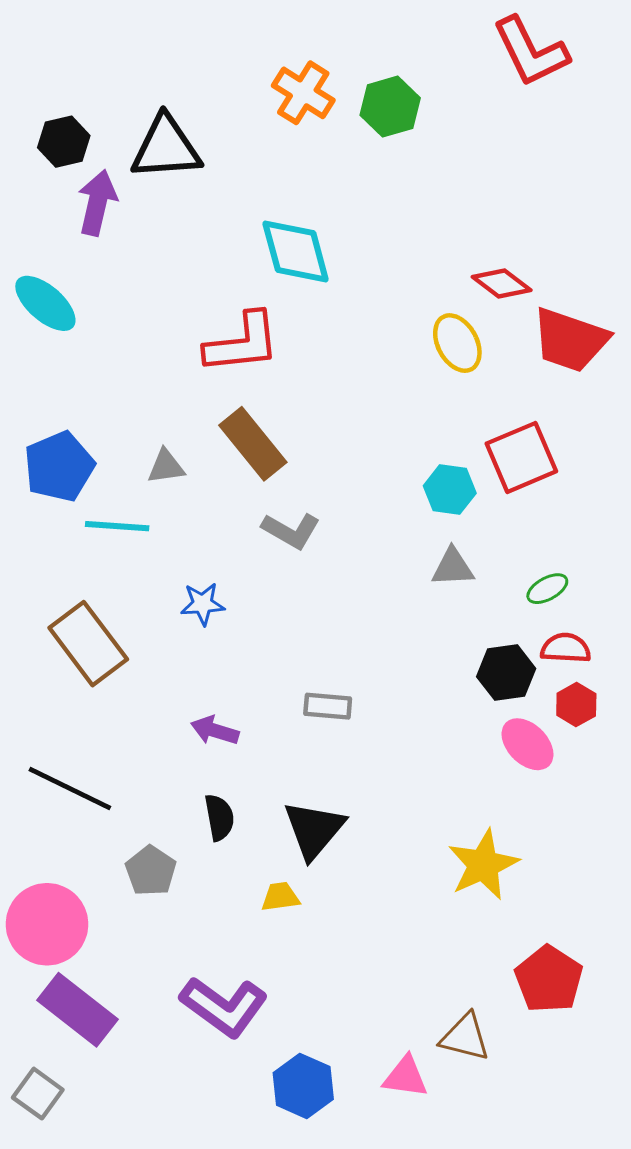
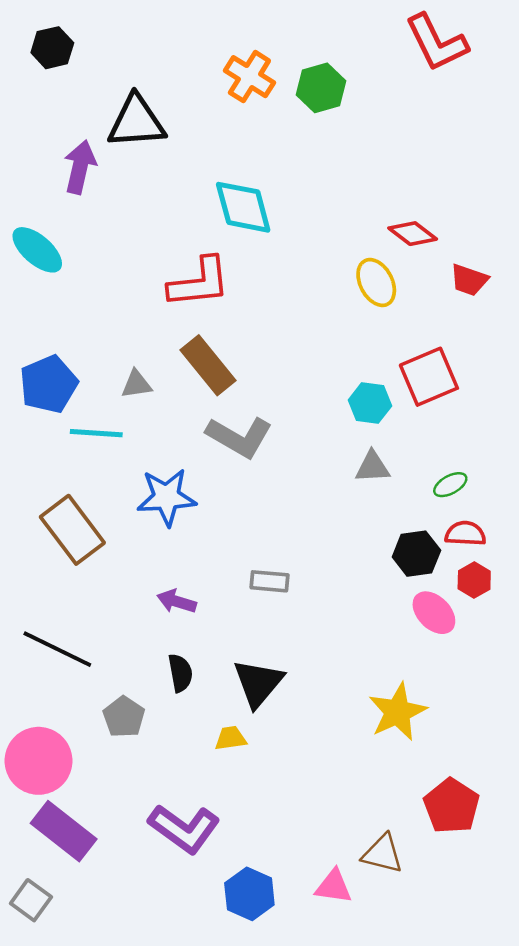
black hexagon: (64, 142) -> (52, 48), moved
red trapezoid: (570, 340) -> (469, 280), size x0.6
gray L-shape: (291, 531) -> (239, 437), size x1.4
blue star: (203, 604) -> (167, 497), size x1.6

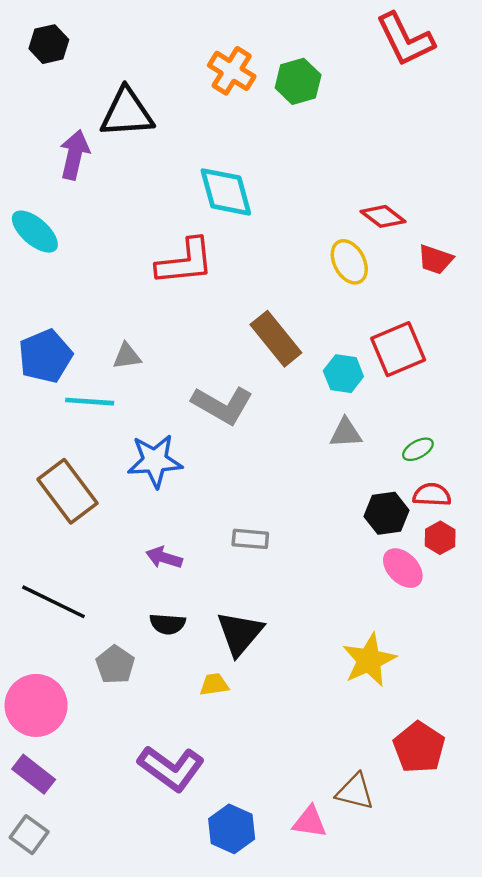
brown rectangle: (208, 365) -> (276, 339), moved
black semicircle: (180, 673) -> (168, 624), turned 104
purple rectangle: (64, 831) -> (34, 774), moved, size x0.7

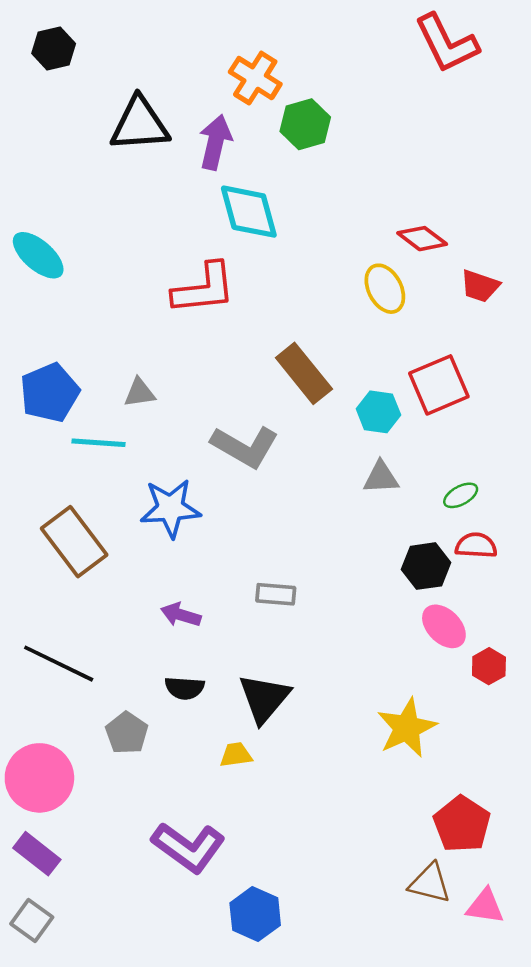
green hexagon: (298, 81) -> (305, 124), moved
purple arrow: (74, 155) -> (215, 142), moved
red hexagon: (440, 538) -> (489, 666), moved
brown triangle: (355, 792) -> (430, 883), moved
pink triangle: (310, 822) -> (485, 906), moved

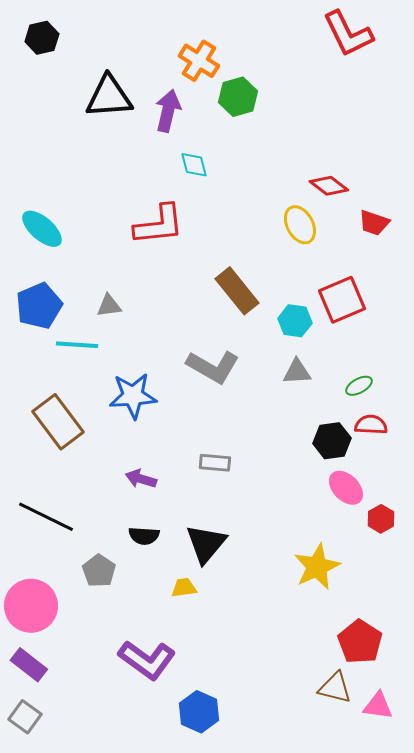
cyan diamond: (249, 212) -> (194, 165), size x0.6
cyan ellipse: (38, 255) -> (42, 229), moved
gray L-shape: (245, 447) -> (213, 367), moved

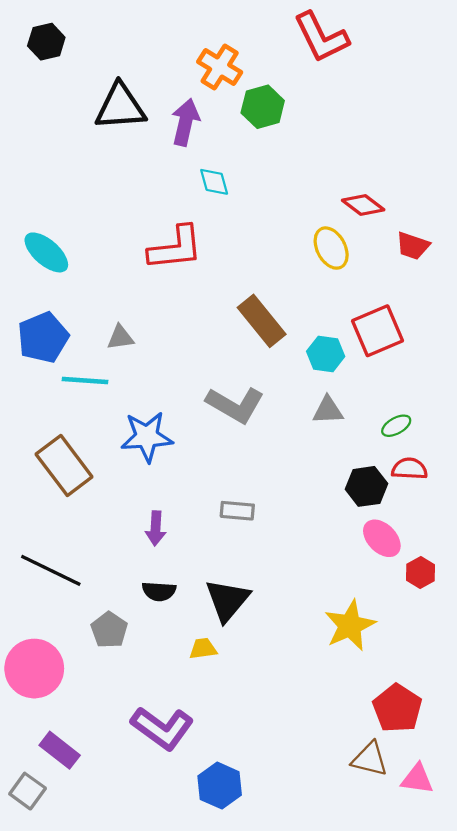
red L-shape: (348, 34) -> (321, 37), moved
purple arrow: (141, 479) -> (156, 528), turned -104
purple rectangle: (29, 665) -> (60, 750), moved

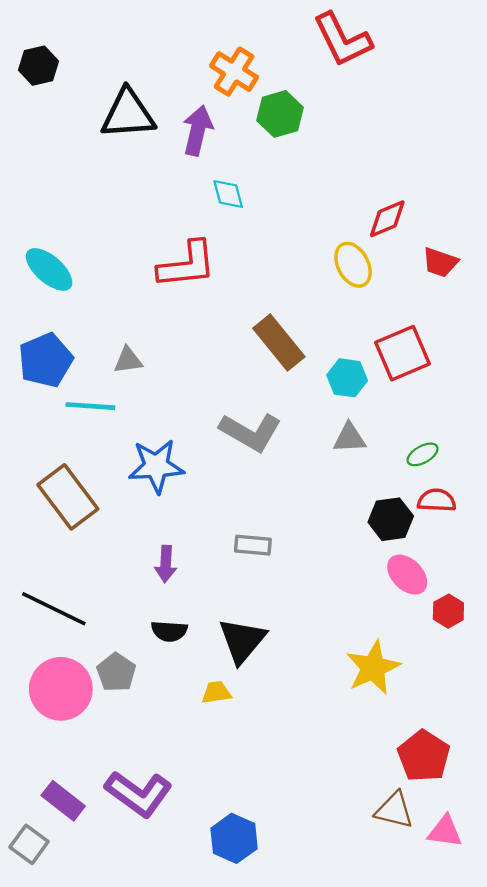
black hexagon: (46, 42) -> (38, 66), moved
red diamond: (363, 205) -> (387, 219), turned -60
pink circle: (34, 669) -> (61, 689), moved
purple L-shape: (162, 728) -> (139, 794), moved

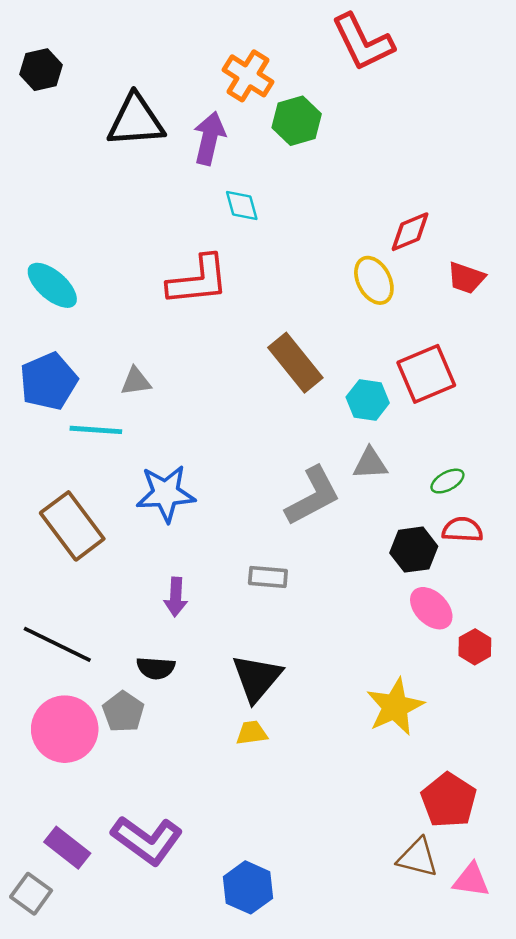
gray L-shape: (251, 432) -> (313, 496), moved, turned -58
black semicircle: (169, 631) -> (156, 668), moved
yellow trapezoid: (216, 692) -> (252, 733), moved

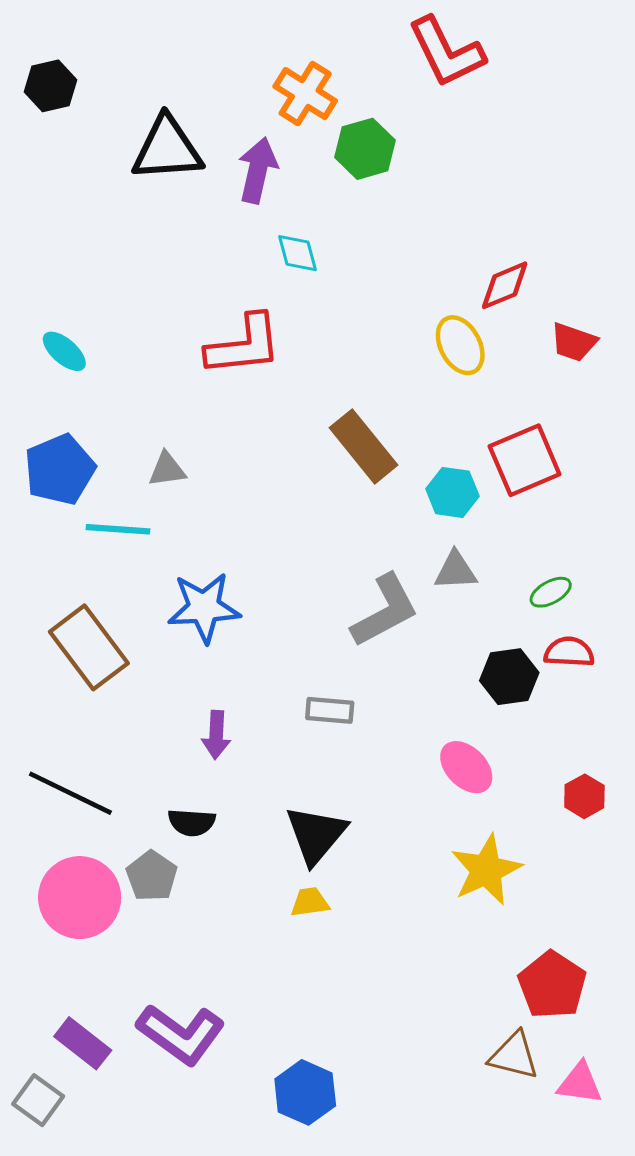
cyan ellipse: (52, 285) -> (64, 351), size x0.7
pink ellipse: (431, 608) -> (466, 767), moved

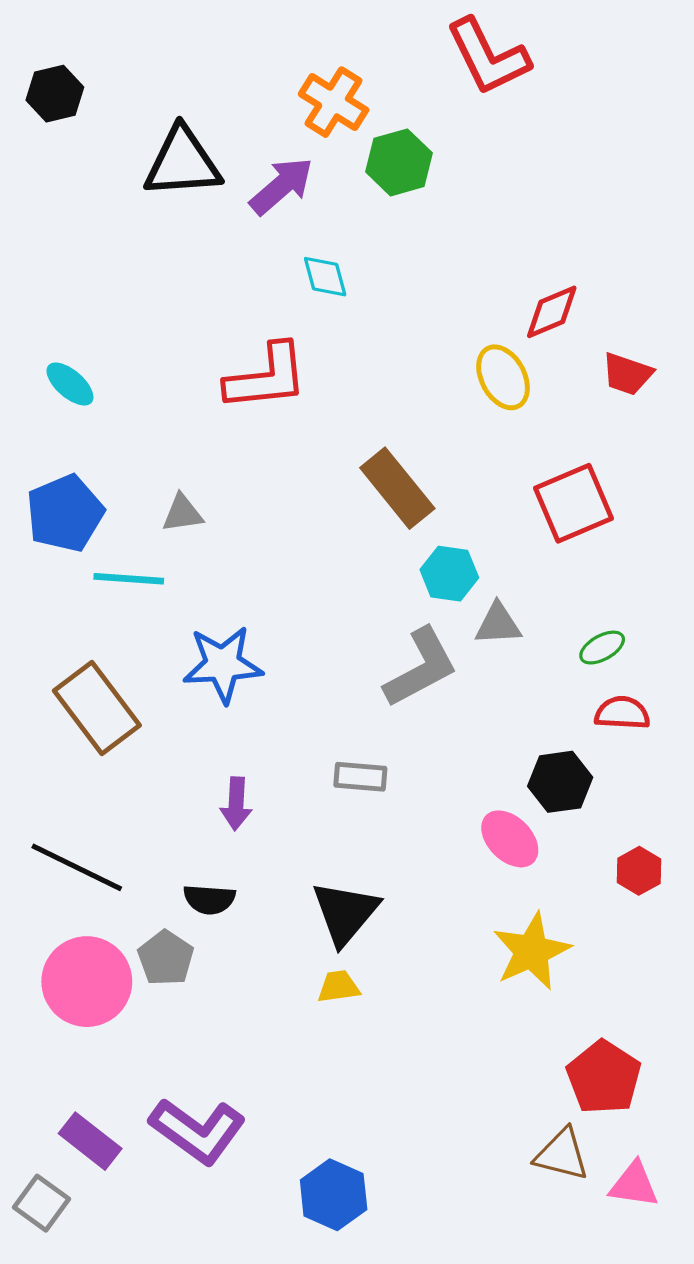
purple arrow: (258, 170) -> (281, 186), turned 36
cyan hexagon: (452, 492) -> (449, 574), moved
black hexagon: (509, 677) -> (560, 782), moved

